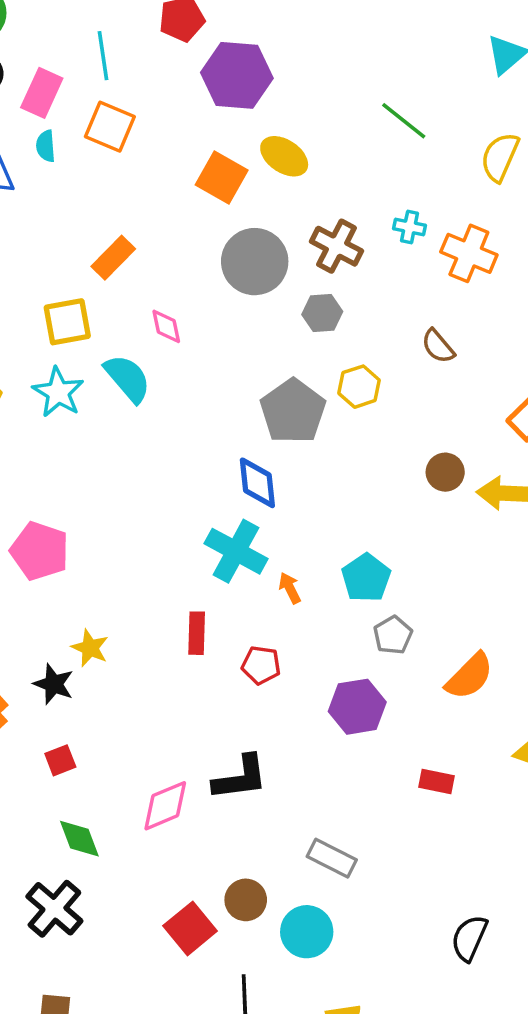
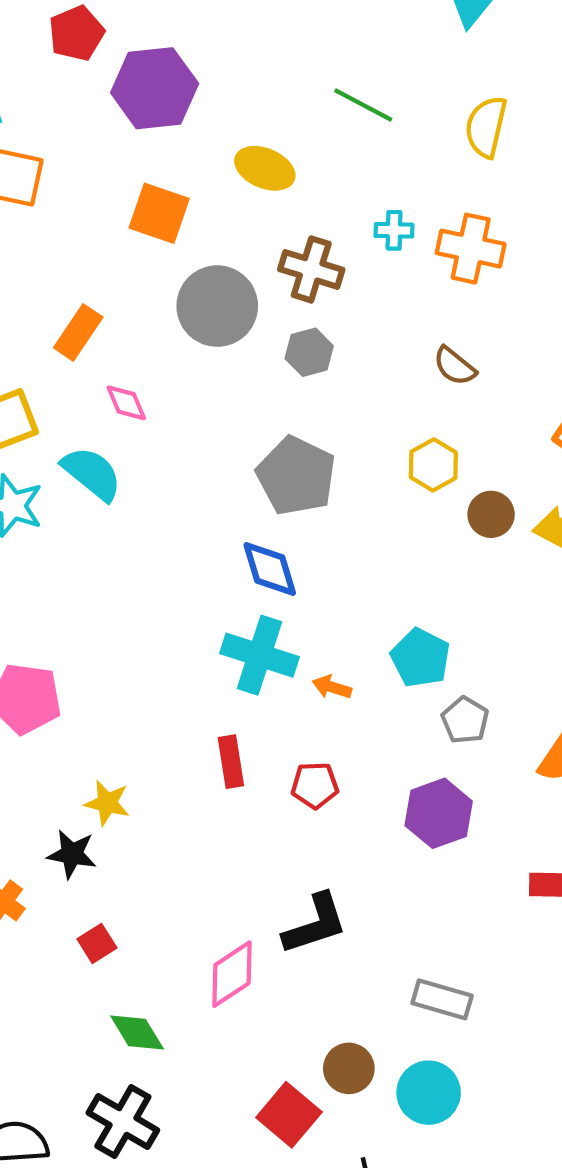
yellow ellipse: (284, 156) -> (265, 168), moved
orange rectangle: (113, 258) -> (78, 332), moved
yellow hexagon: (359, 387) -> (433, 465), moved
orange arrow: (290, 588) -> (332, 687), turned -36

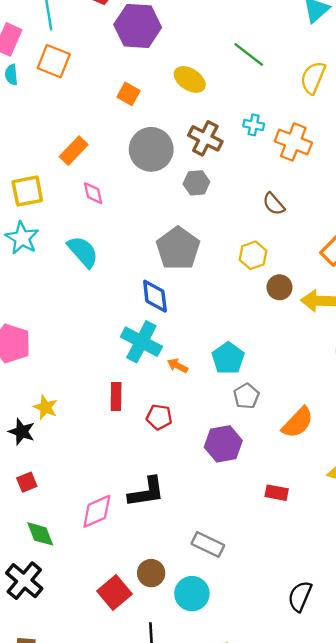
orange square: (159, 213) -> (128, 94), size x0.7
cyan semicircle: (92, 473) -> (83, 252), moved

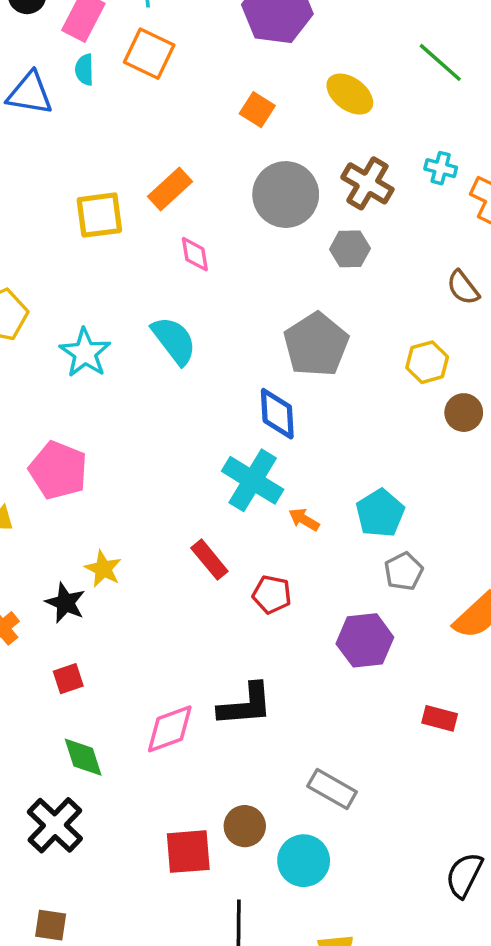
yellow square: (27, 191) -> (99, 215), moved
cyan star: (22, 238) -> (85, 353), moved
red rectangle: (116, 397) -> (209, 560), turned -44
red square: (114, 593) -> (188, 852), turned 32

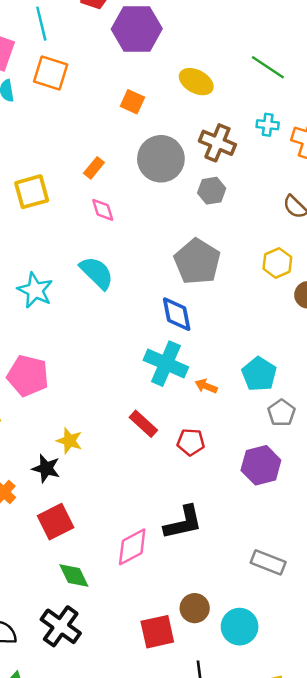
green line: (440, 62) -> (268, 67), moved
orange rectangle: (170, 189) -> (94, 168), moved, size x0.7
red square: (68, 679) -> (56, 522), size x1.6
gray rectangle: (332, 789) -> (268, 562), moved

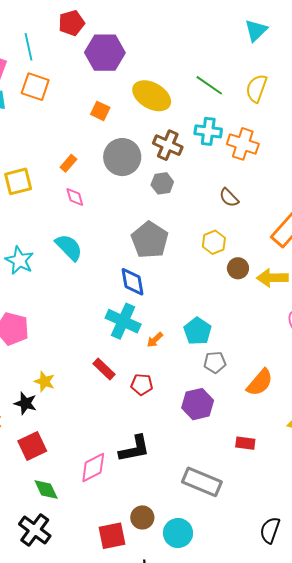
yellow ellipse: (196, 82) -> (152, 96), size x1.4
cyan cross: (268, 125) -> (208, 131), size x1.5
orange arrow: (206, 386) -> (155, 340), turned -66
gray pentagon: (281, 413) -> (215, 362), turned 30
gray rectangle: (268, 562) -> (202, 482), size x1.4

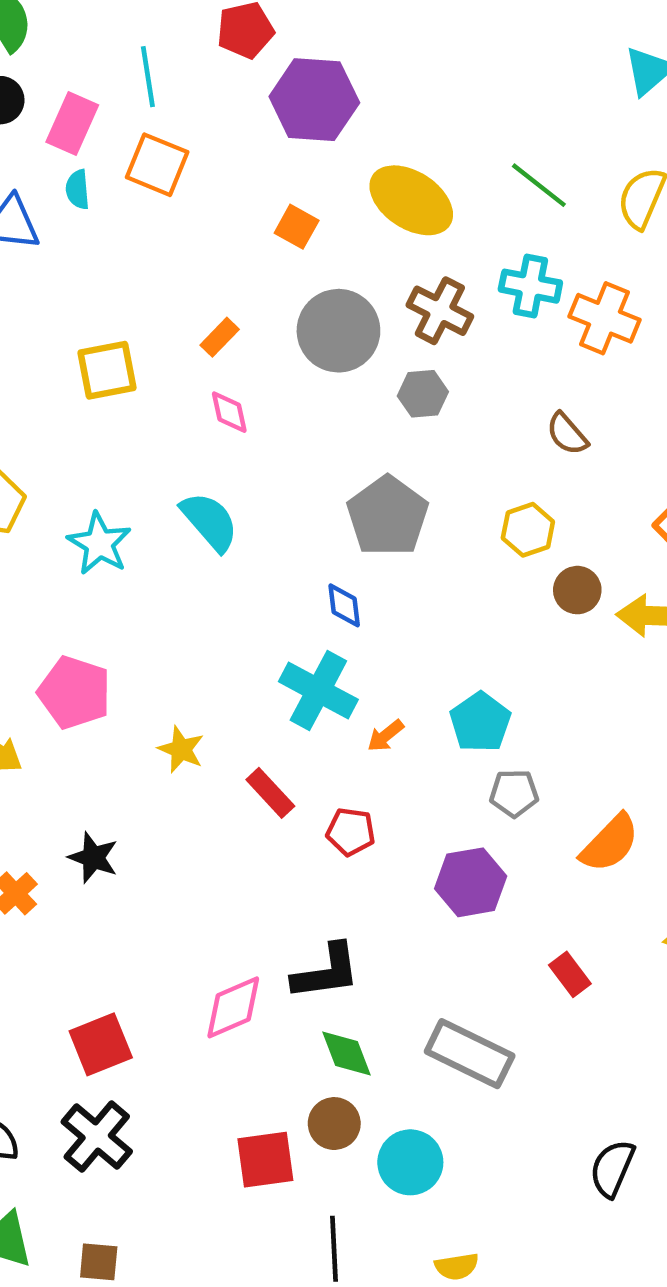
blue diamond: (132, 282) -> (344, 605), size x0.7
yellow star: (45, 381) -> (181, 749), moved
red rectangle: (245, 443) -> (570, 974), turned 42
red square: (32, 446) -> (101, 1044), moved
green diamond: (46, 489) -> (347, 1053), moved

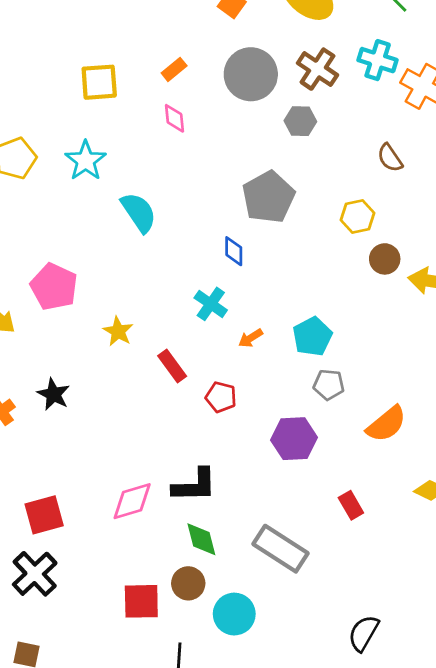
cyan semicircle: (210, 521) -> (139, 212), moved
cyan star: (99, 544) -> (86, 161), moved
cyan cross: (318, 691) -> (211, 304), size x0.7

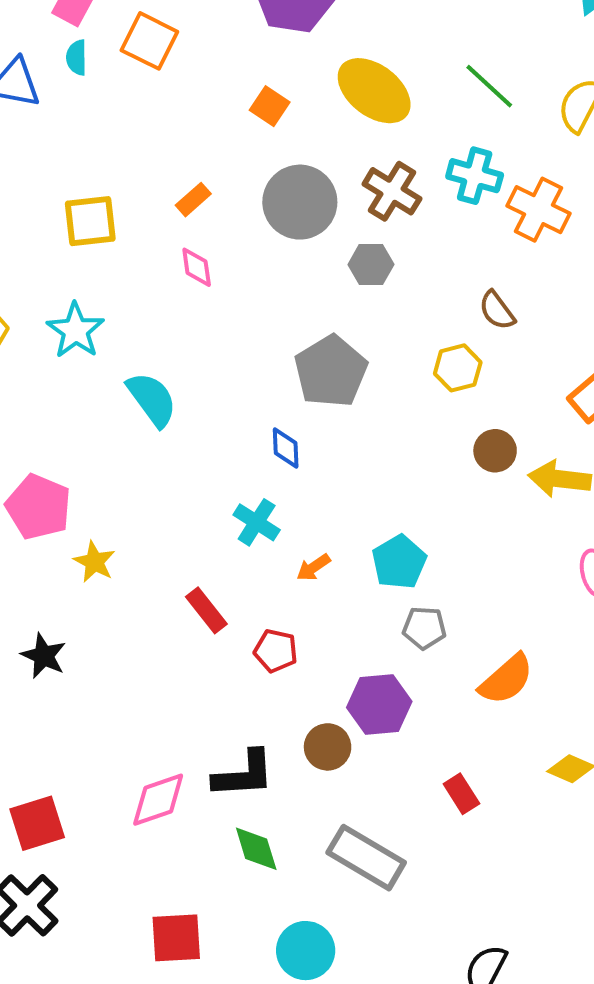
yellow hexagon: (358, 216) -> (458, 368), moved
yellow star: (118, 331) -> (94, 562), moved
brown circle: (188, 583) -> (328, 747), moved

